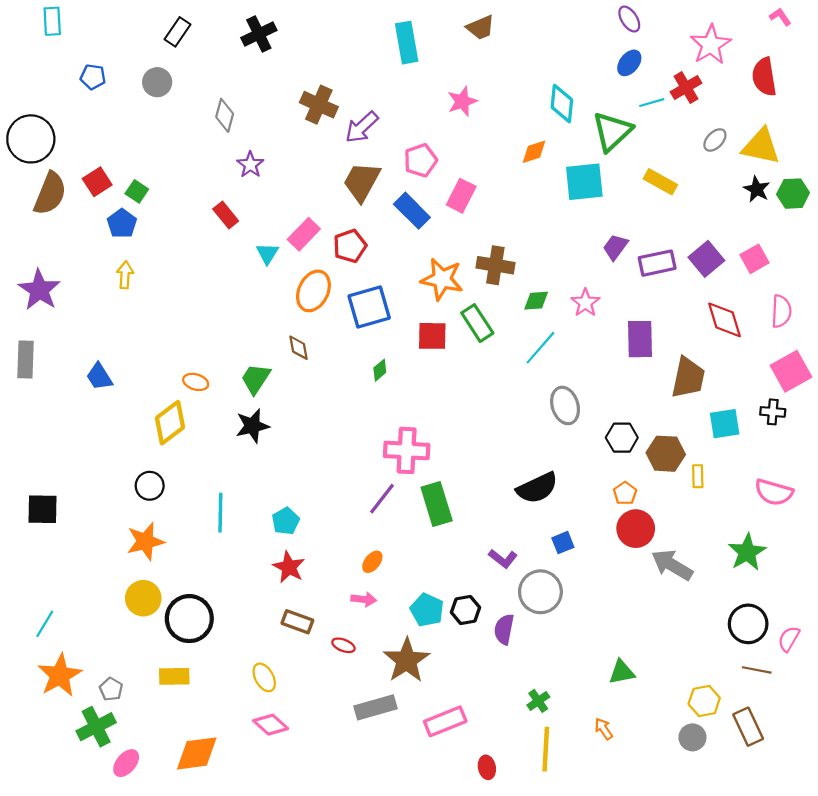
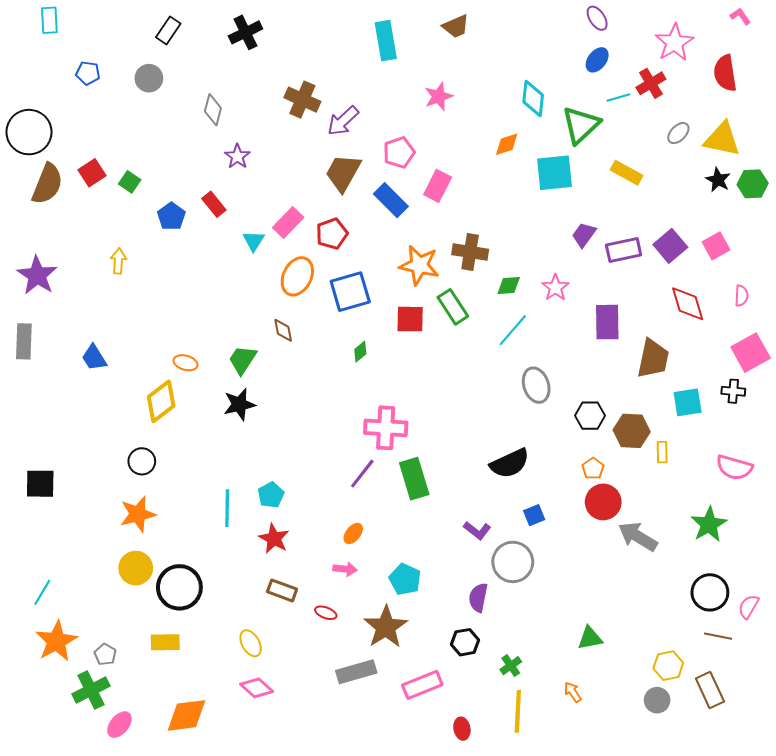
blue pentagon: (122, 223) -> (171, 216), moved
pink semicircle: (781, 311) -> (741, 296), size x0.7
cyan line: (220, 513) -> (227, 508), moved
black hexagon: (465, 610) -> (465, 642), moved

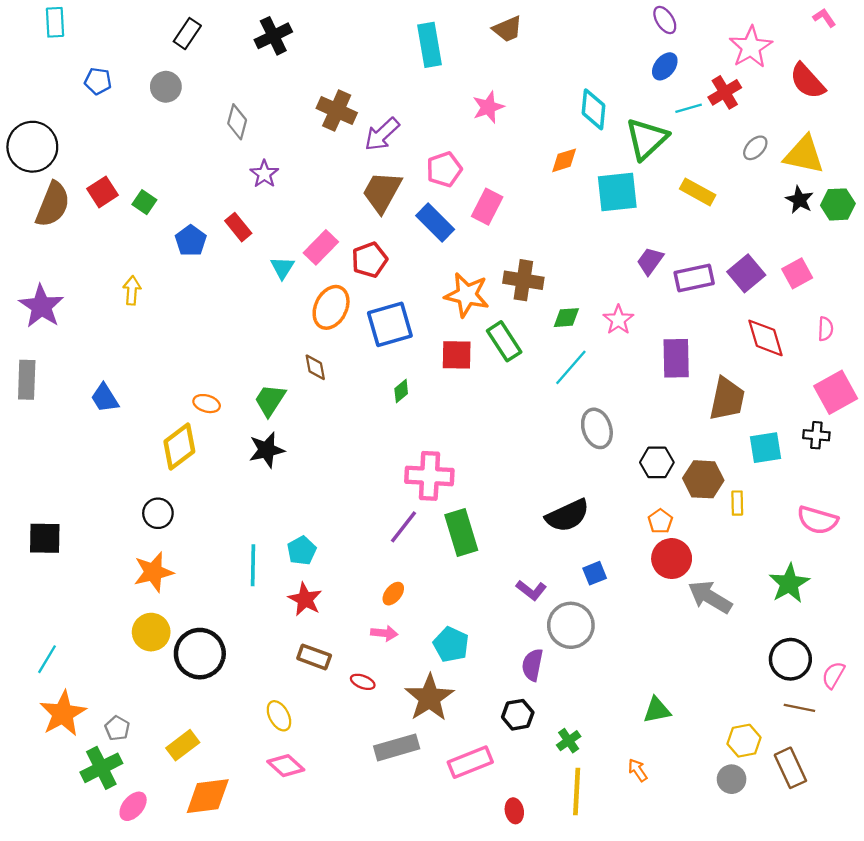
red semicircle: (725, 73) -> (807, 81), turned -33
yellow rectangle: (165, 642) -> (183, 745), moved, turned -36

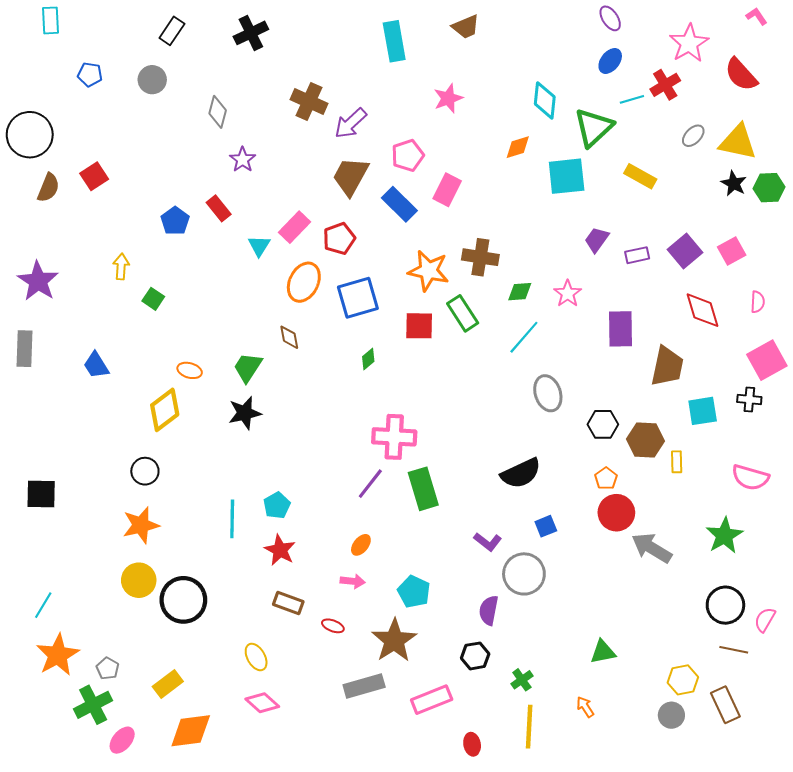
green square: (144, 202) -> (153, 299), moved
brown semicircle: (53, 204) -> (48, 188), size x0.7
purple rectangle: (694, 278) -> (637, 255), size x0.7

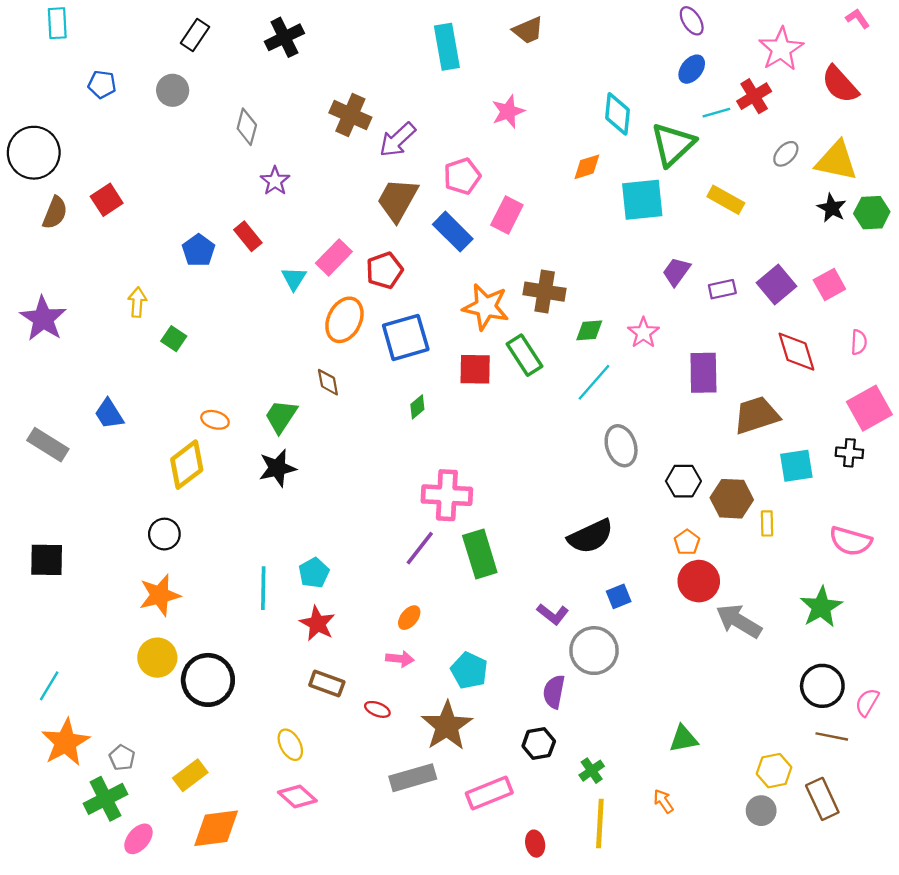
gray rectangle: (25, 349) -> (48, 445), moved, turned -60
brown trapezoid: (667, 366) -> (756, 415), turned -120

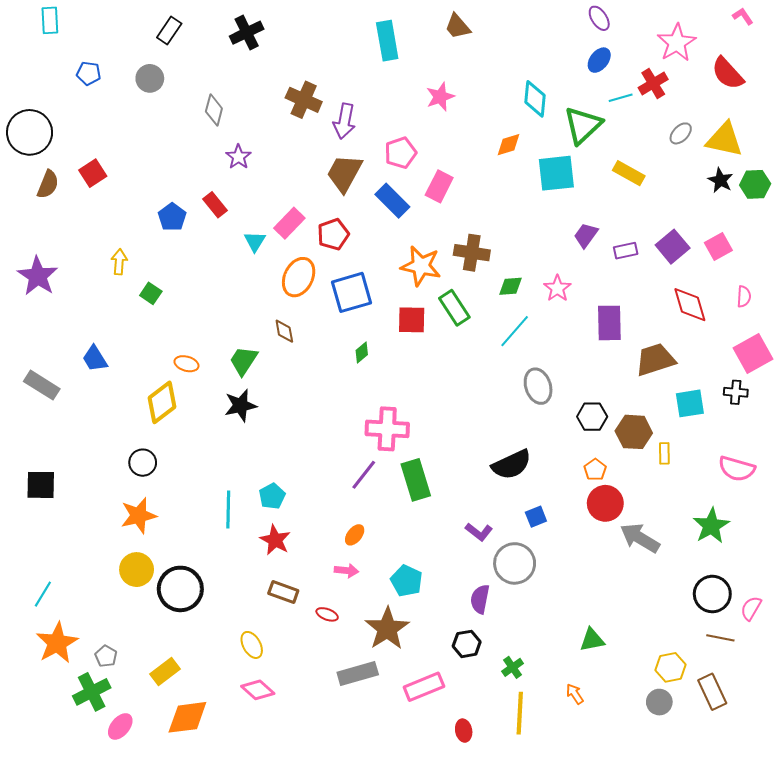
brown trapezoid: (528, 30) -> (458, 26), turned 72
purple arrow: (397, 140) -> (344, 121), turned -36

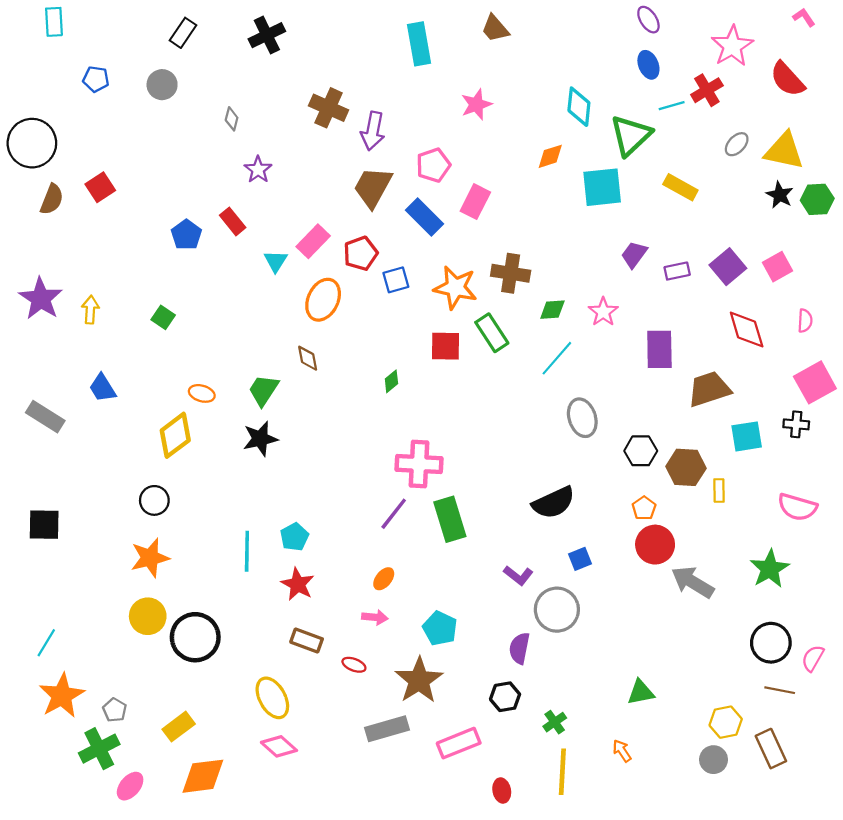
blue ellipse: (599, 60) -> (648, 65), turned -60
gray diamond: (214, 110) -> (232, 119), size x0.7
yellow arrow: (119, 262) -> (90, 310), moved
blue square: (352, 292) -> (396, 280), moved, size x0.6
yellow ellipse: (252, 645) -> (272, 698), size x1.4

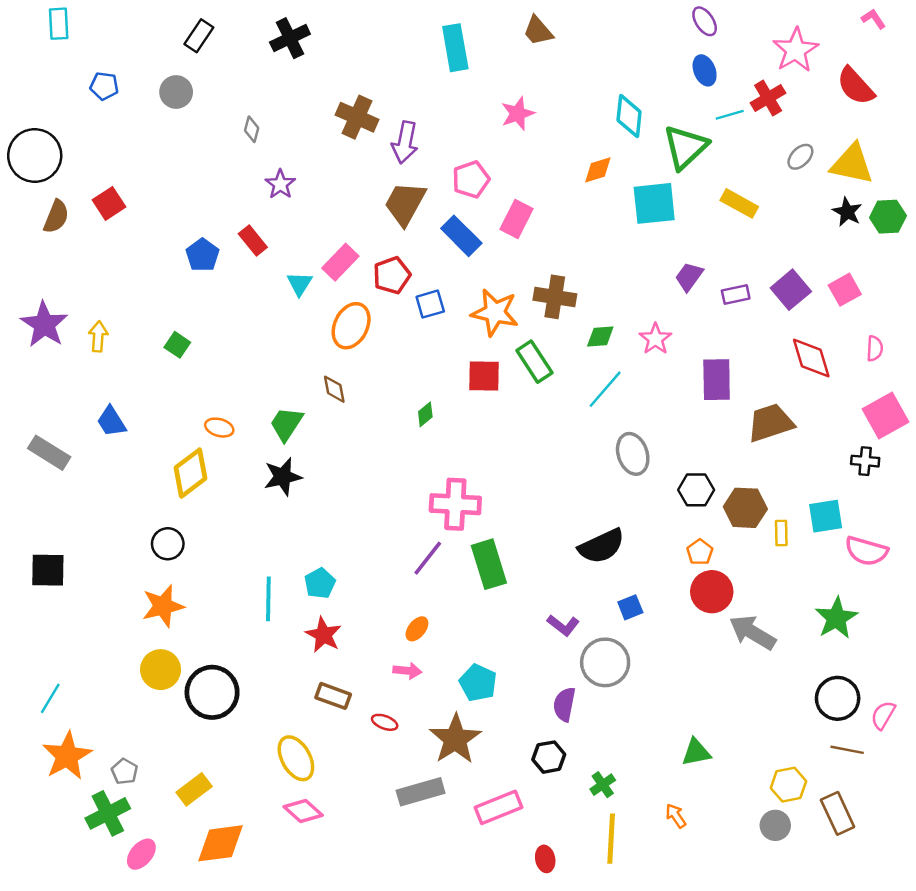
cyan square: (747, 436) -> (826, 516), moved

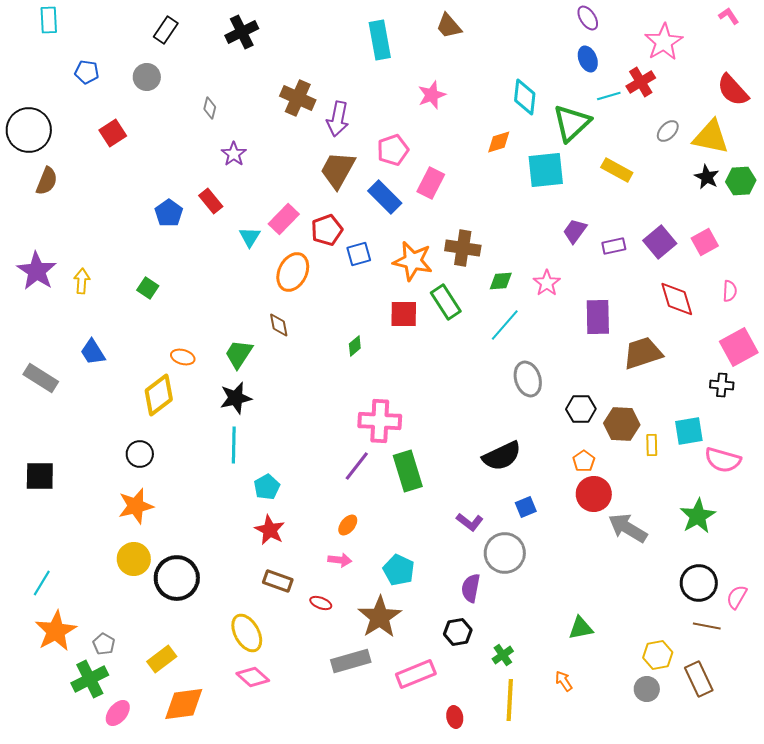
red semicircle: (856, 86) -> (733, 90), moved
red square: (109, 203) -> (113, 133), moved
cyan line: (268, 599) -> (234, 445), moved

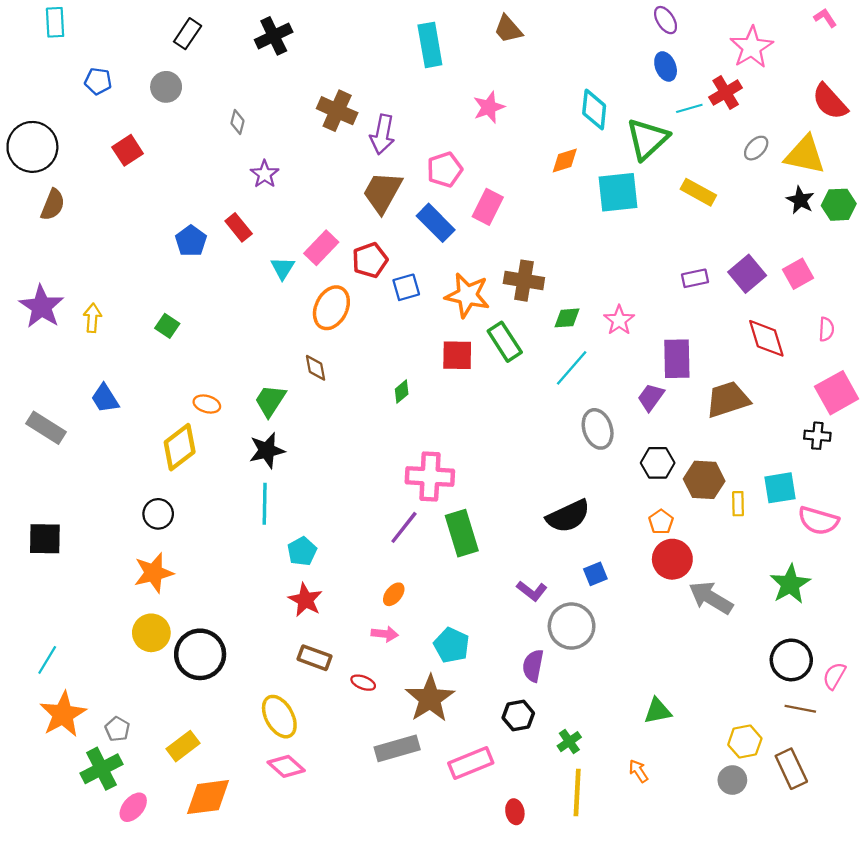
purple trapezoid: (575, 231) -> (651, 397), moved

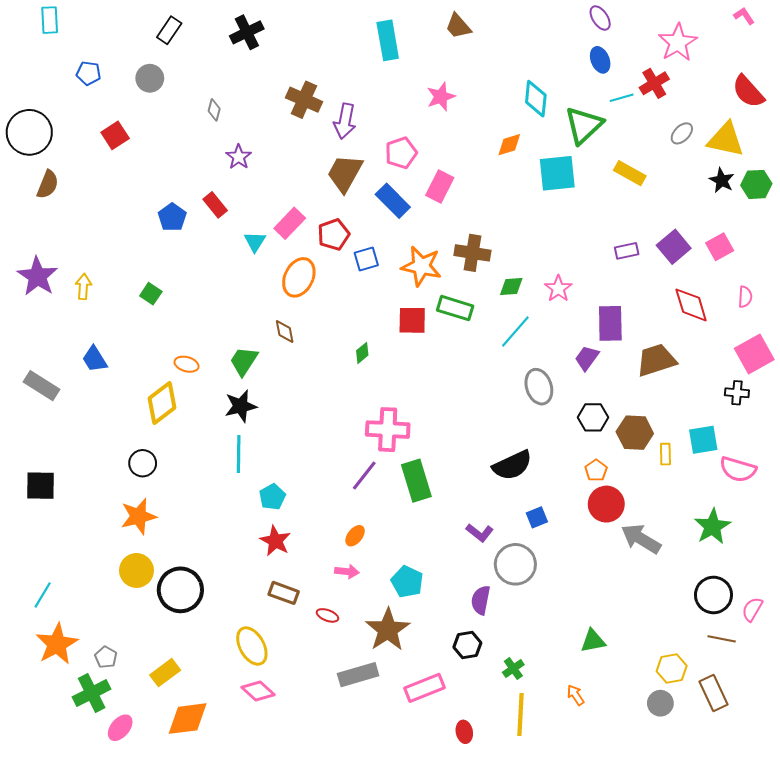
green rectangle: (505, 342) -> (455, 308), turned -40

